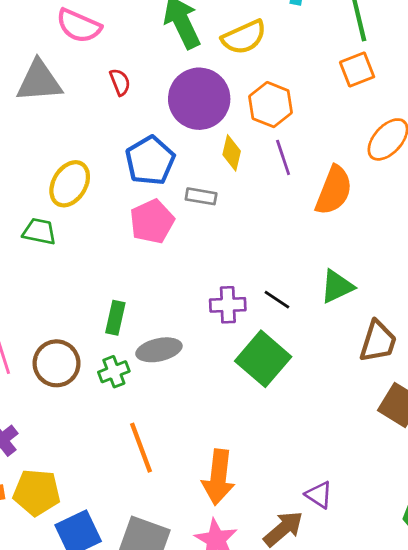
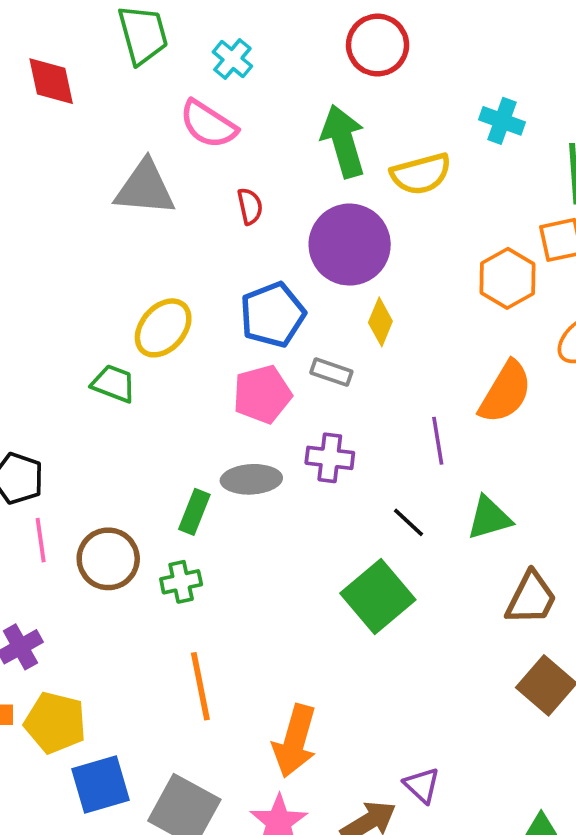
orange hexagon: (270, 105) -> (507, 278), moved
purple line: (283, 157) -> (438, 441), moved
purple cross: (228, 305) -> (330, 458), moved
gray ellipse: (159, 350) -> (251, 479), moved

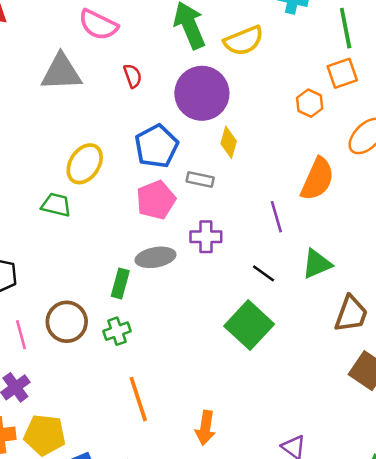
orange hexagon: (507, 278) -> (310, 103), size x0.7
pink line: (41, 540) -> (21, 335), moved
orange arrow: (295, 741) -> (205, 428), size x0.7

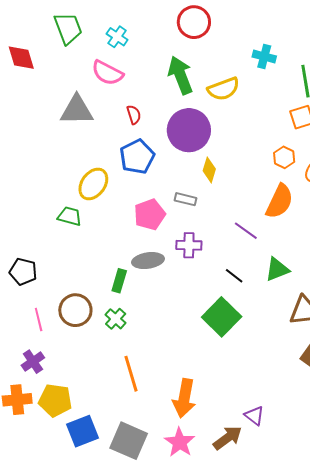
orange hexagon: (310, 103) -> (284, 157), moved
blue pentagon: (156, 146) -> (137, 157), moved
purple line: (276, 217) -> (246, 231), turned -40
green cross: (117, 331) -> (116, 319), turned -30
orange arrow: (205, 428) -> (184, 398), size x1.4

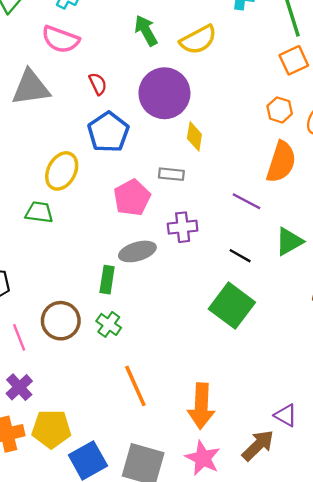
green arrow: (180, 75) -> (146, 31), size x0.7

